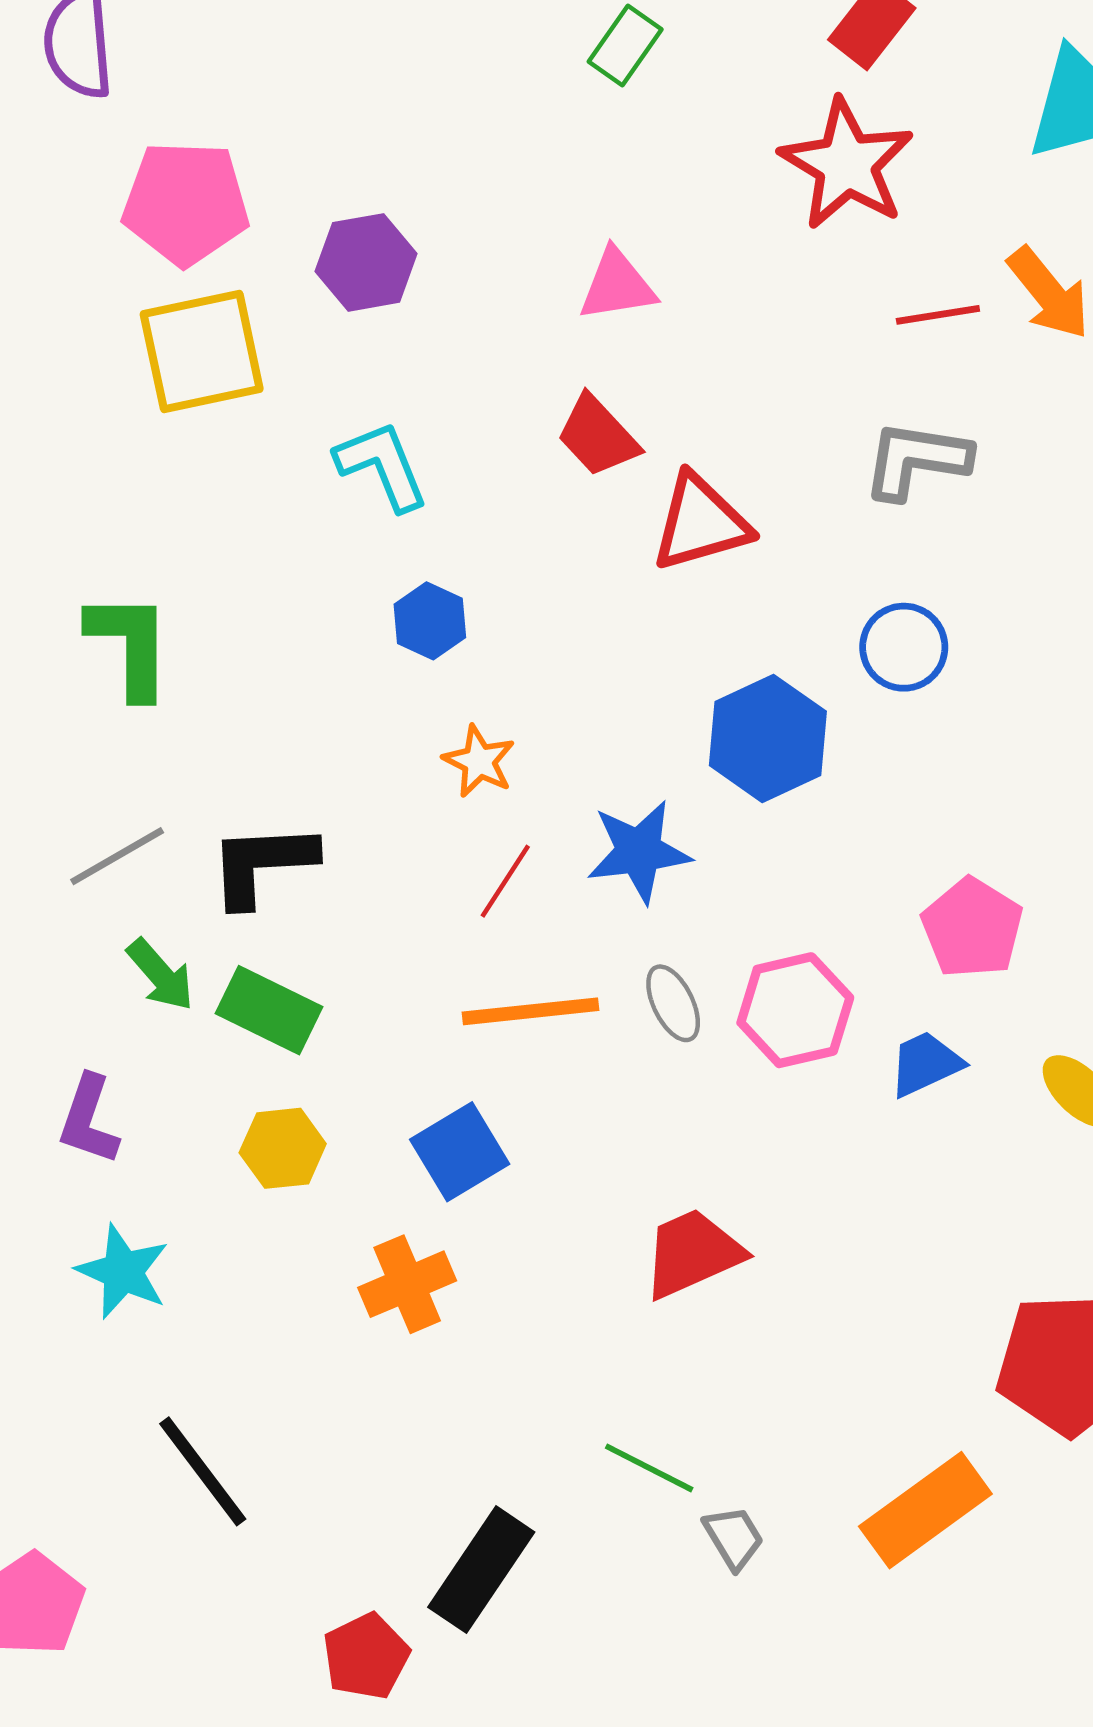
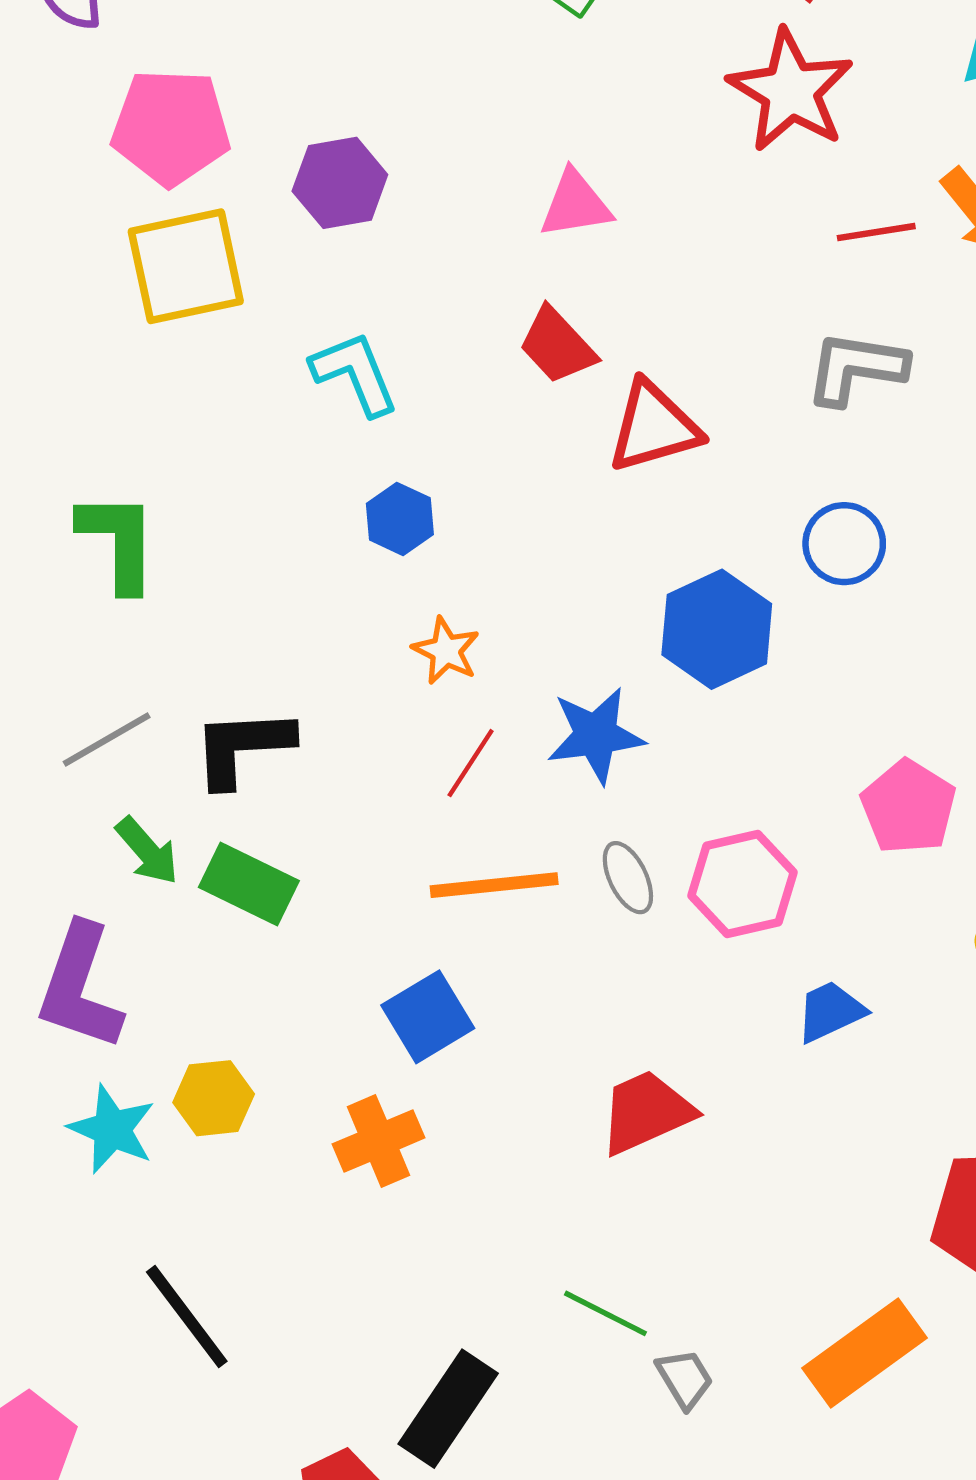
blue trapezoid: (925, 1064) -> (830, 1011), moved
purple L-shape: (89, 1120) -> (80, 987), size x1.5
yellow hexagon: (283, 1148) -> (214, 1098), moved

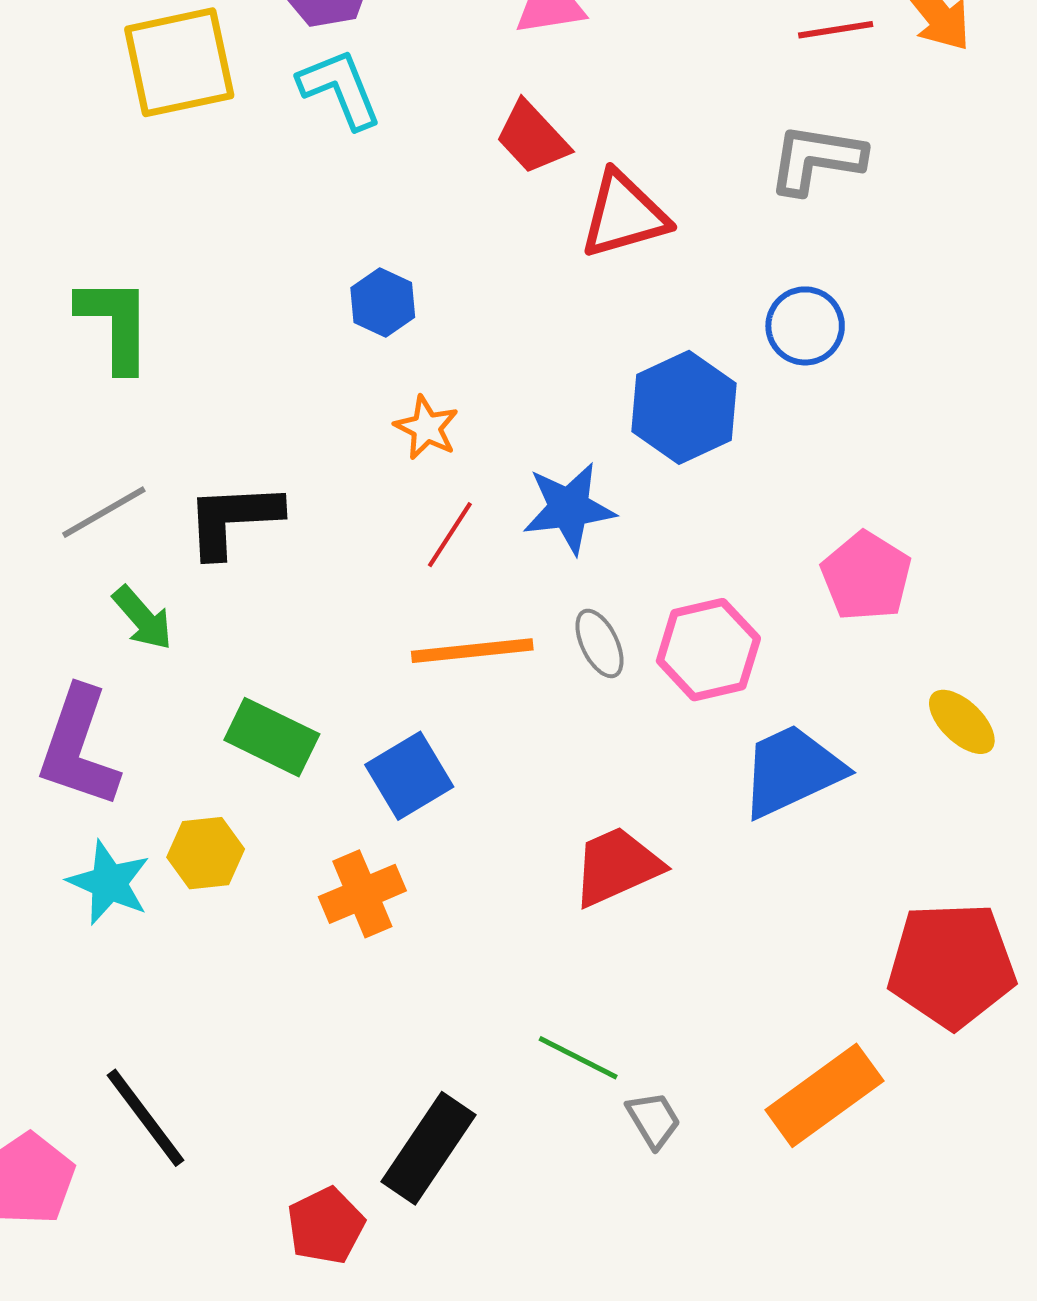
cyan L-shape: (355, 373) -> (340, 89), moved
green rectangle: (249, 884) -> (272, 737), moved
blue trapezoid: (830, 1011) -> (792, 771), size x1.6
black line: (187, 1317) -> (146, 1118), moved

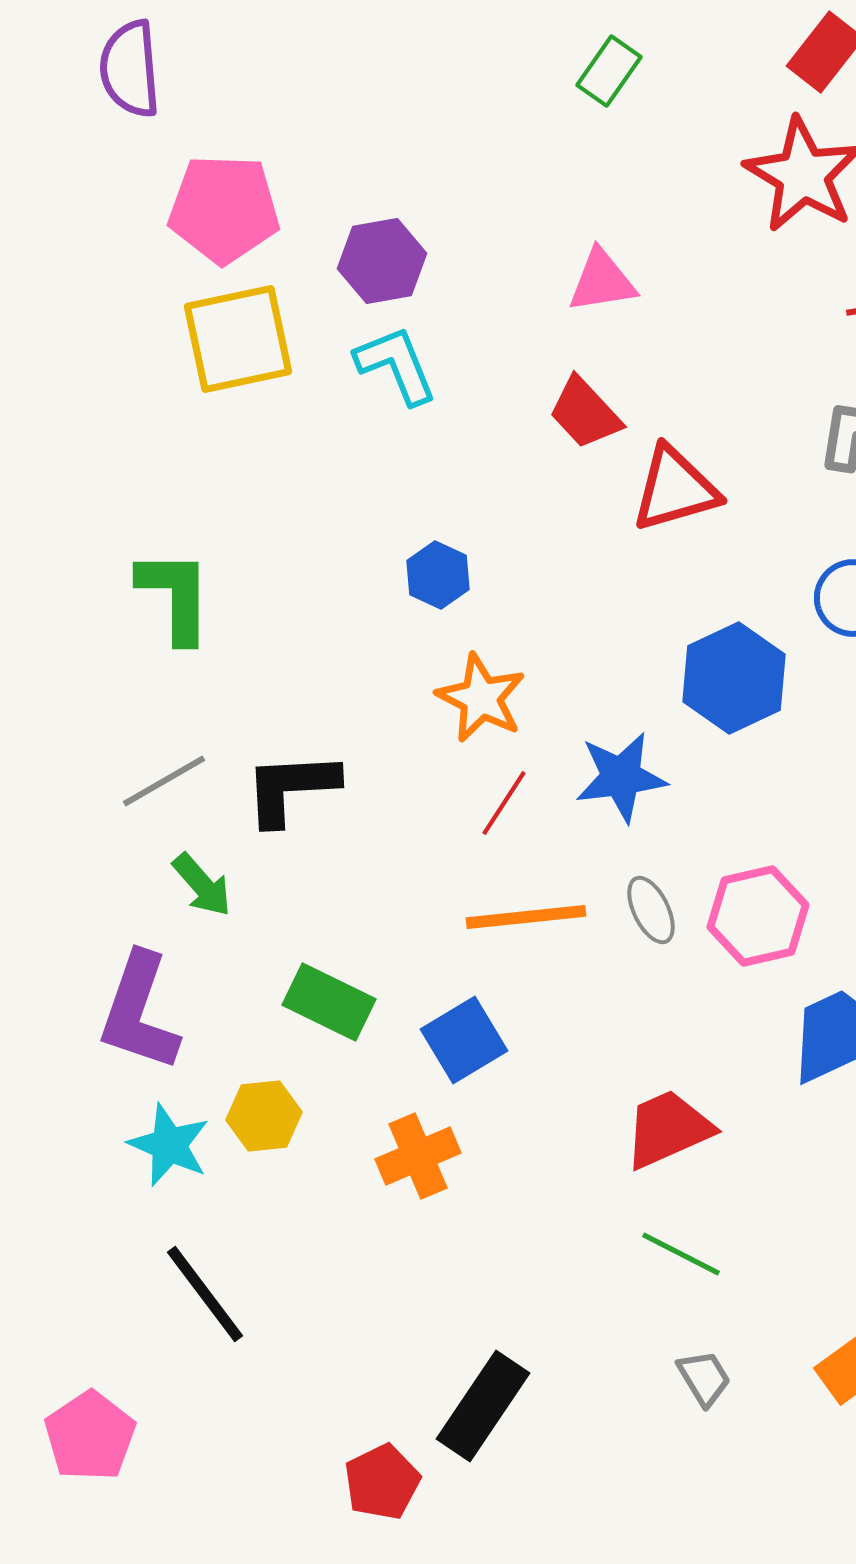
orange star: (426, 428) -> (481, 698), size x1.4
green line: (578, 1058) -> (681, 1254), moved
black line: (146, 1118) -> (205, 1294), moved

